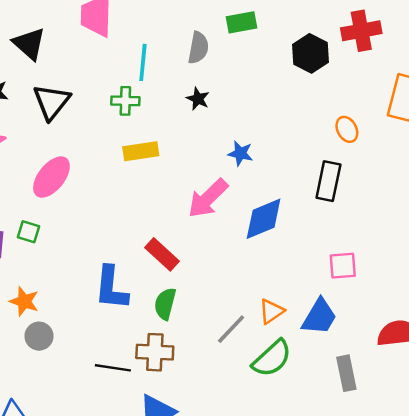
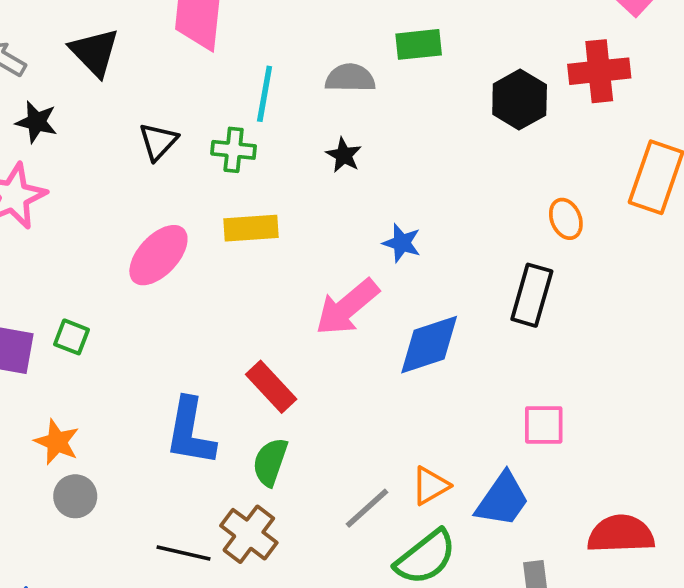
gray semicircle: (198, 48) -> (350, 78), turned -104
black triangle: (52, 102) -> (158, 142), moved, size x0.7
pink ellipse: (51, 177) -> (158, 255), moved
brown cross: (155, 352) -> (249, 534), turned 30

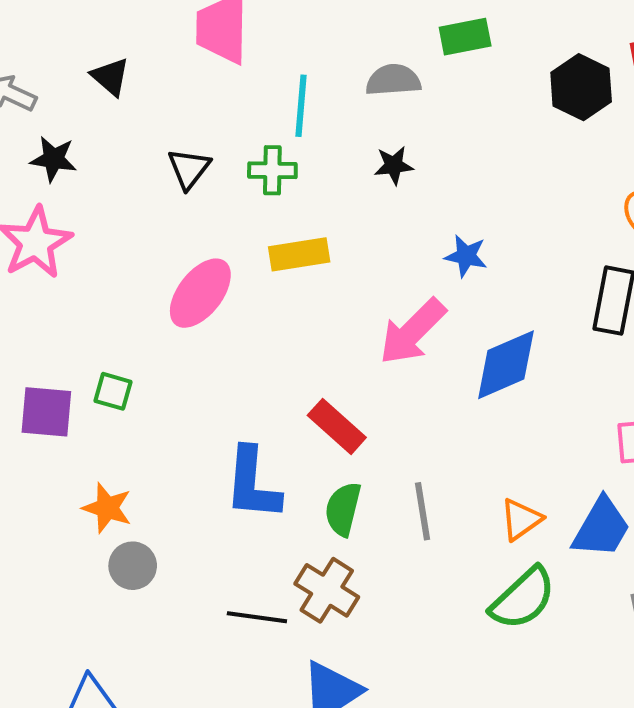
black triangle: (95, 52) -> (110, 77), size x0.7
black star: (344, 155) -> (394, 165), turned -30
gray line: (367, 508) -> (423, 511), moved, turned -52

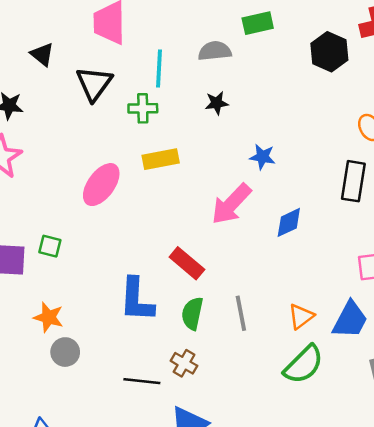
black triangle: (189, 169) -> (94, 84), moved, size x1.4
blue diamond: (506, 365) -> (289, 222), size x0.7
brown cross: (327, 590) -> (184, 363), size x0.7

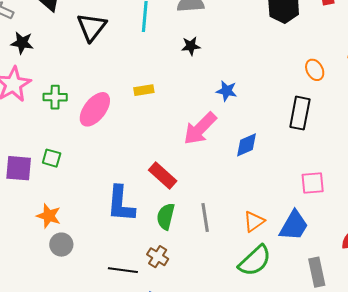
green cross: (143, 108) -> (55, 97), moved
yellow rectangle: (161, 159) -> (144, 90), size x0.7

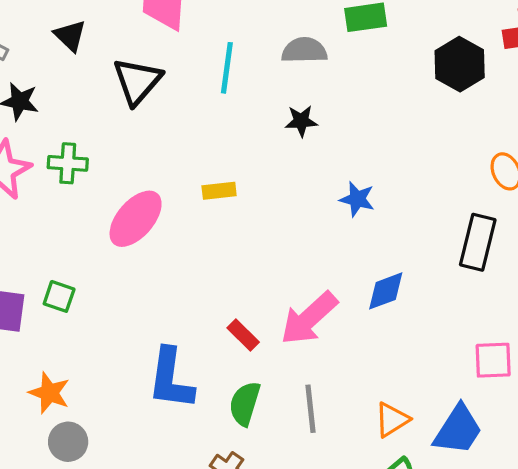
green cross: (55, 97) -> (68, 163), moved
pink arrow: (200, 128) -> (309, 318), moved
red rectangle: (163, 175) -> (243, 335), size x0.7

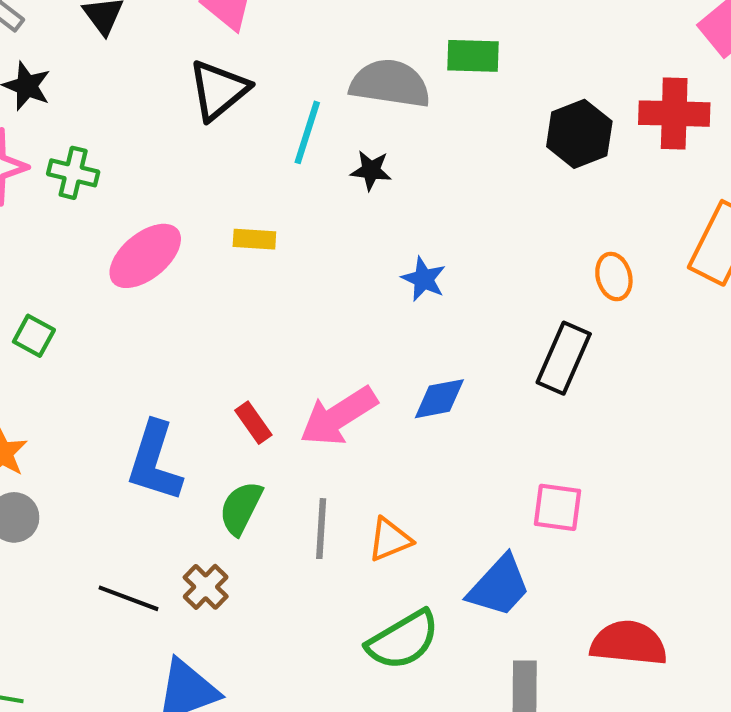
gray semicircle: (304, 50) -> (390, 84), size x1.4
cyan line: (227, 68) -> (307, 132), moved
black triangle: (137, 81) -> (218, 90), moved
orange triangle: (392, 420) -> (390, 540), moved

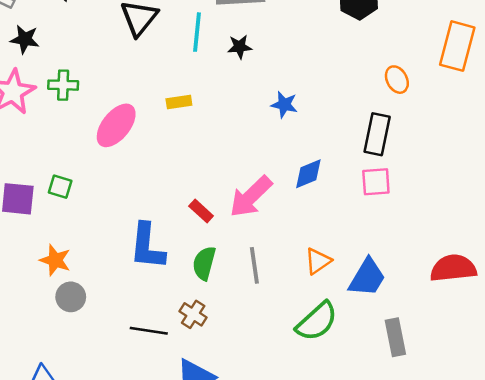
pink square: (557, 507) -> (376, 182), moved
orange triangle: (390, 540) -> (318, 261), moved
red semicircle: (629, 643) -> (453, 268), moved

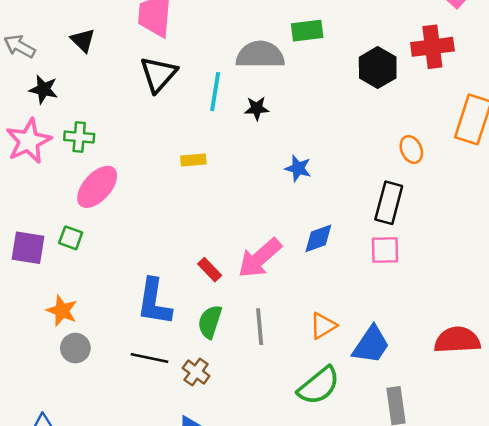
pink ellipse: (116, 125) -> (97, 187), moved
black line: (149, 331) -> (150, 358), moved

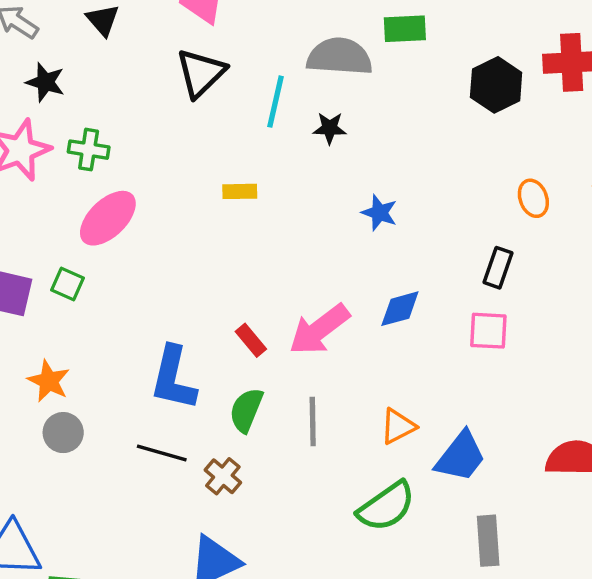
black rectangle: (389, 203) -> (498, 268), size x0.7

